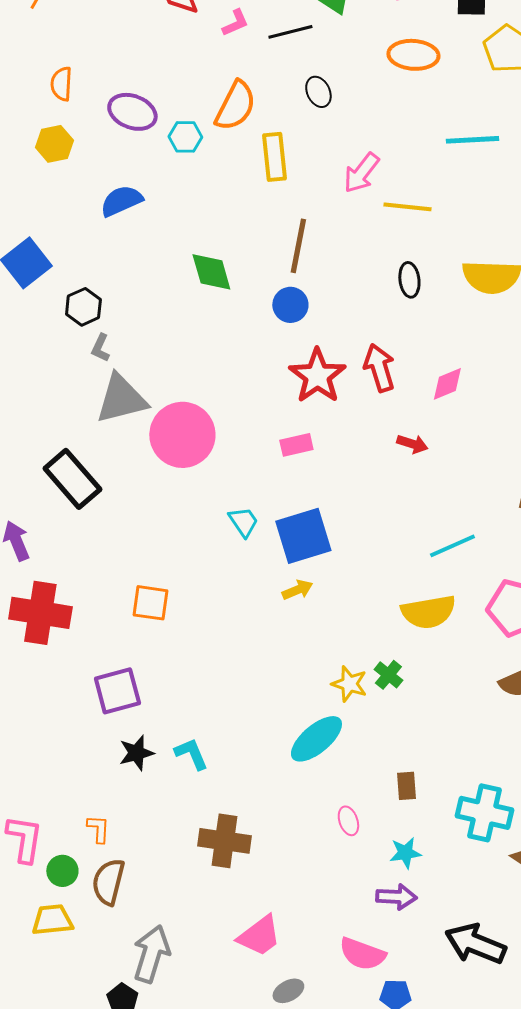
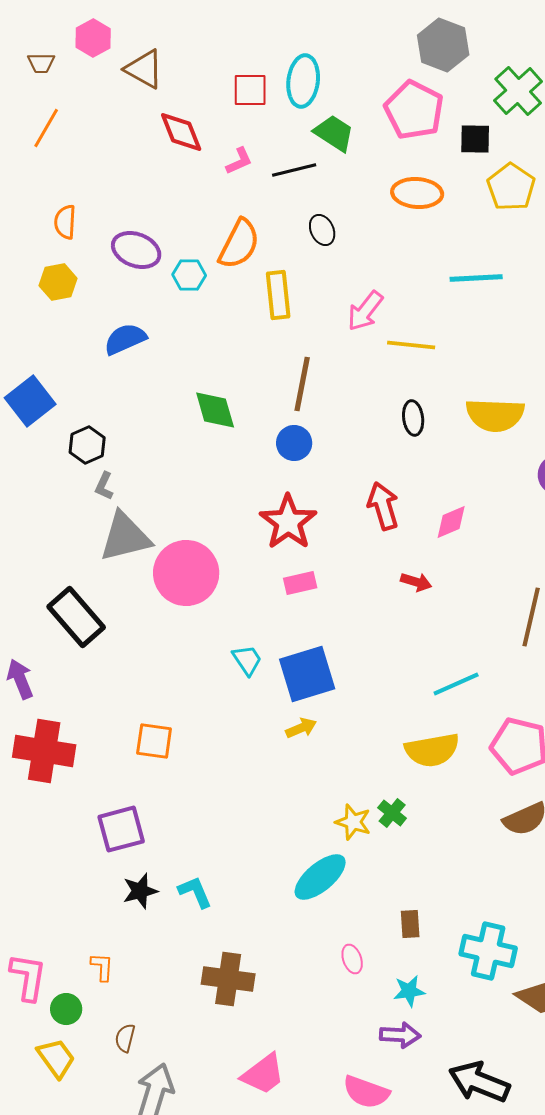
red star: (317, 376) -> (288, 522), moved
brown semicircle: (108, 882) -> (125, 1038), moved, size x0.6
yellow trapezoid: (52, 920) -> (56, 1058), turned 60

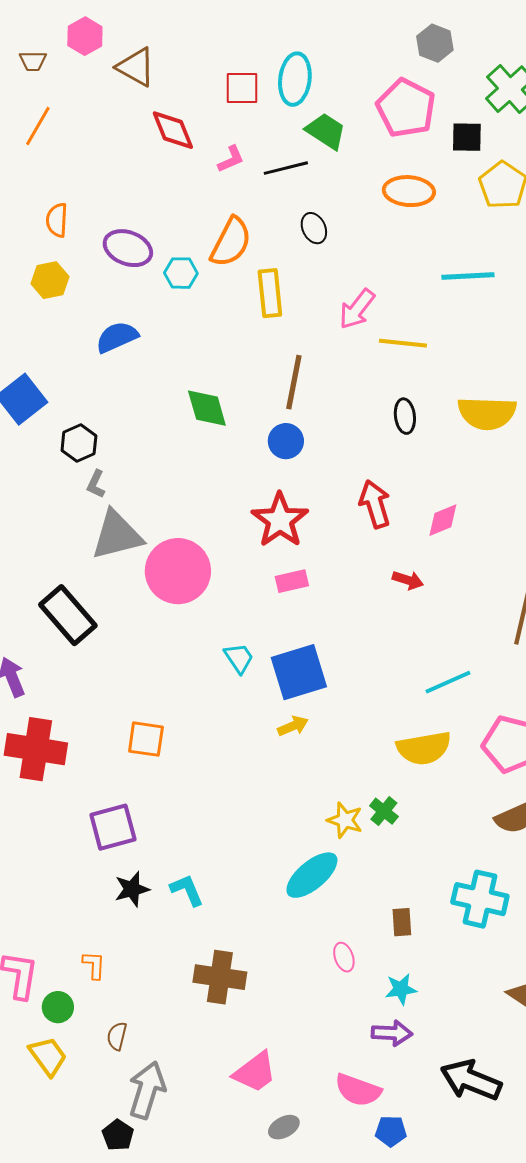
gray hexagon: (443, 45) -> (435, 43), size x0.7
cyan cross: (488, 951) -> (480, 899), moved

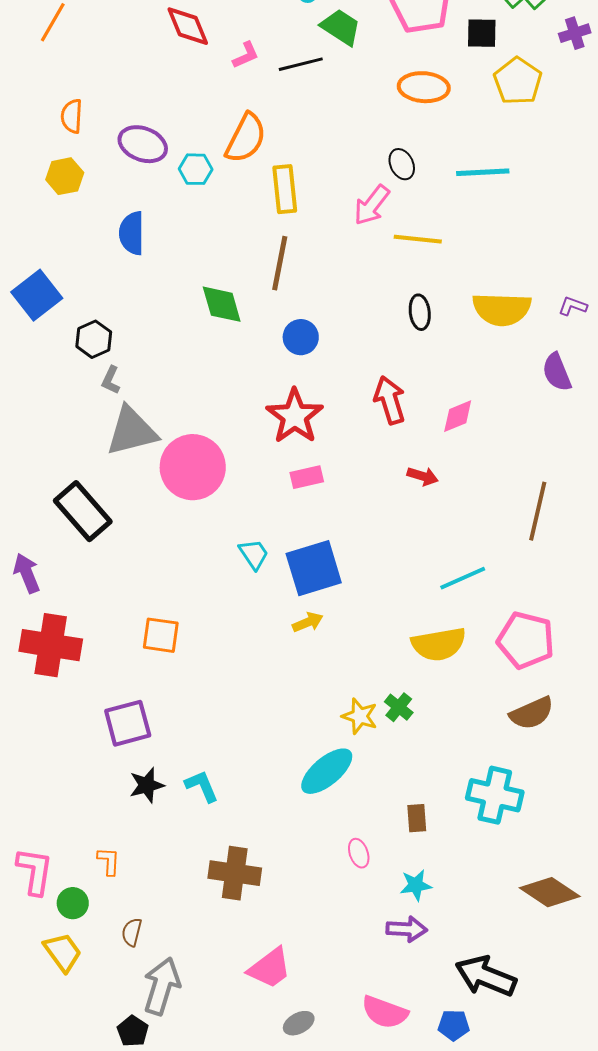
black ellipse: (314, 228) -> (402, 164), moved
blue semicircle: (117, 337) -> (132, 233), turned -66
brown line: (294, 382) -> (280, 263), moved
pink semicircle: (358, 1090) -> (385, 1012), moved
blue pentagon: (391, 1131) -> (454, 1025), moved

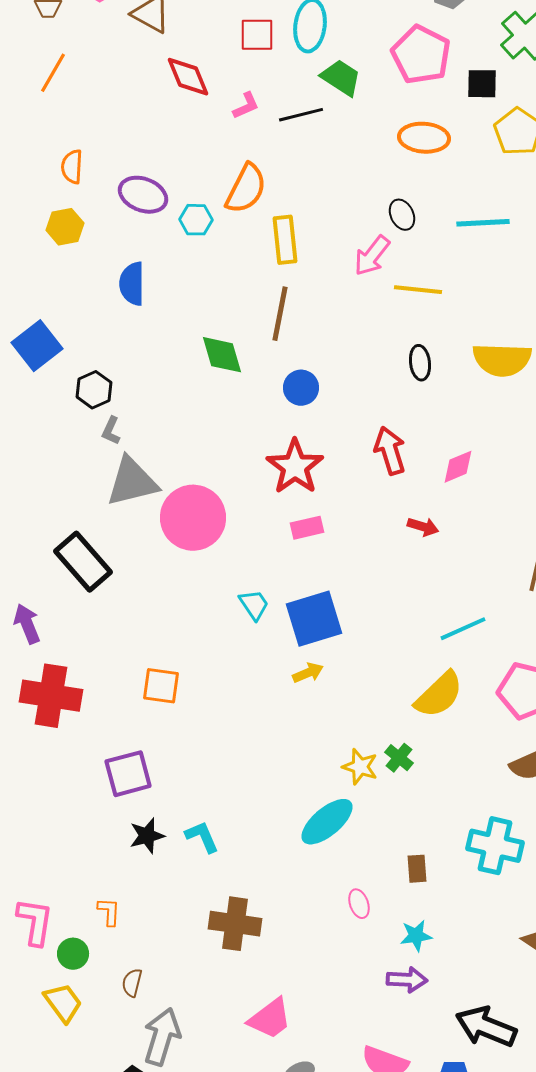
yellow semicircle: (439, 644) -> (439, 695), turned -34

